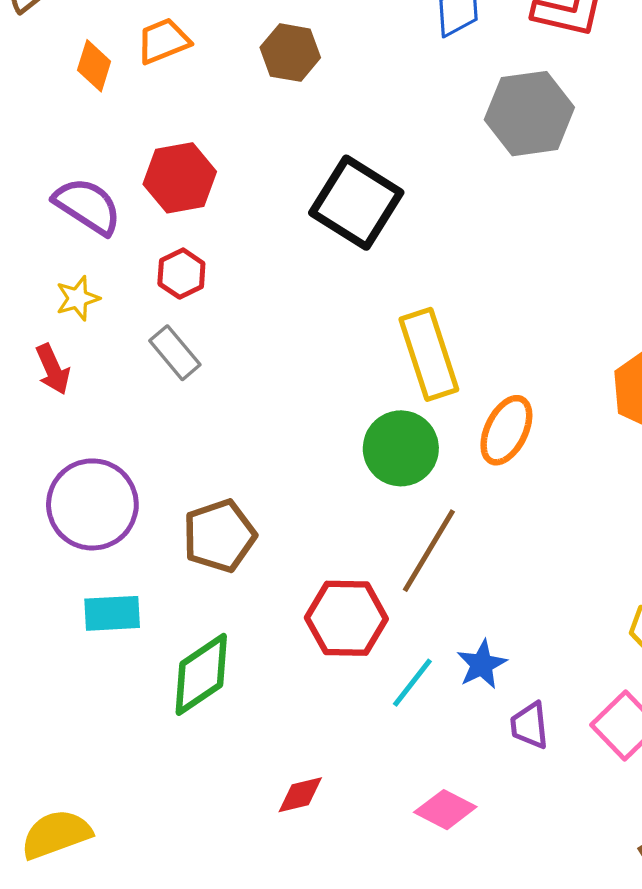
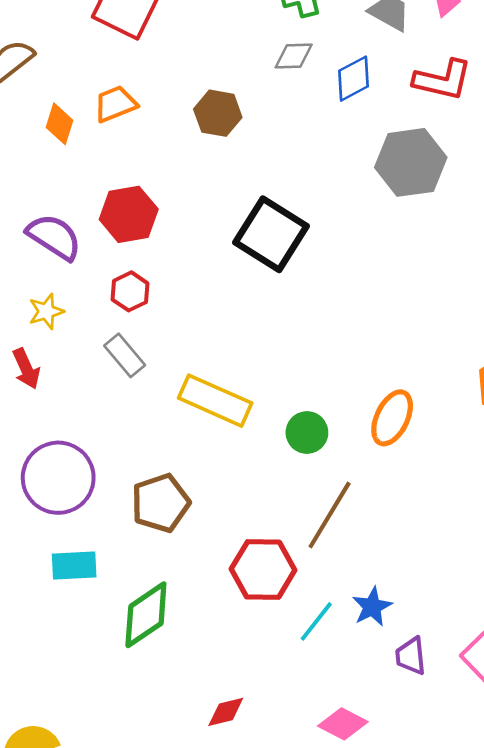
yellow rectangle: (429, 354) -> (215, 401), moved, turned -48
green circle: (401, 448) -> (307, 432), size x0.7

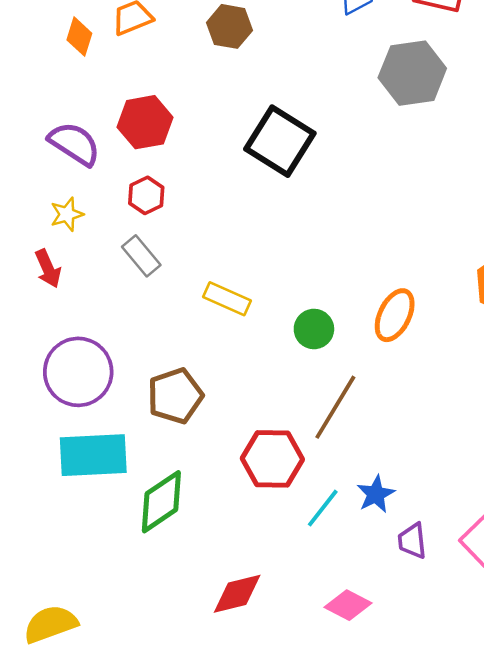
yellow rectangle: (215, 401) -> (227, 299), size x0.7
cyan rectangle: (74, 566) -> (93, 455), size x1.6
red diamond: (226, 712) -> (237, 594), size x1.4

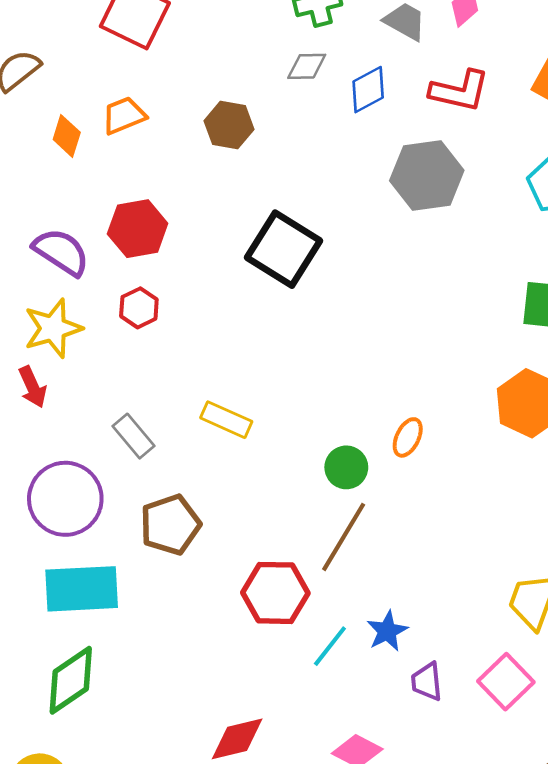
yellow star: (67, 214) -> (53, 328), size x1.6
gray rectangle: (141, 256) -> (133, 436), moved
orange ellipse: (395, 315) -> (408, 437), size x0.7
green circle: (314, 329) -> (346, 467), moved
green diamond: (161, 502) -> (71, 680), moved

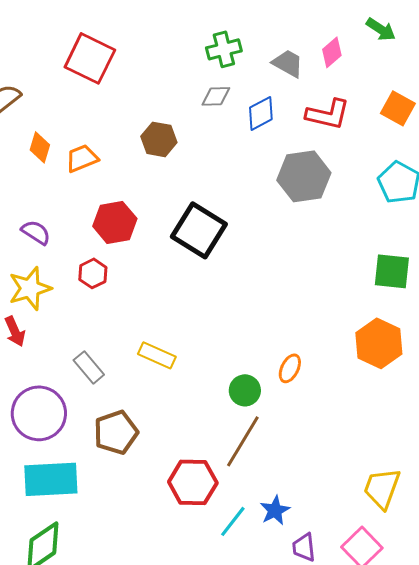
orange trapezoid: (124, 115) -> (82, 158), moved
red hexagon: (138, 229) -> (115, 222), moved
purple semicircle: (61, 252) -> (36, 232), size x0.7

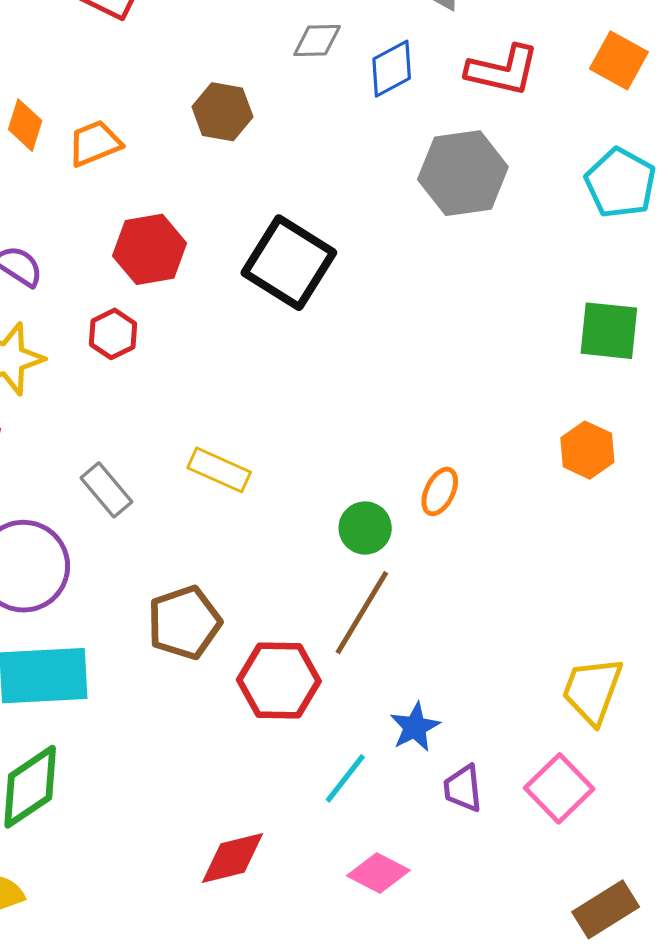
orange hexagon: (379, 343) -> (587, 450), size x0.7
brown pentagon: (116, 432) -> (184, 623), moved
cyan line: (233, 521) -> (345, 778), moved

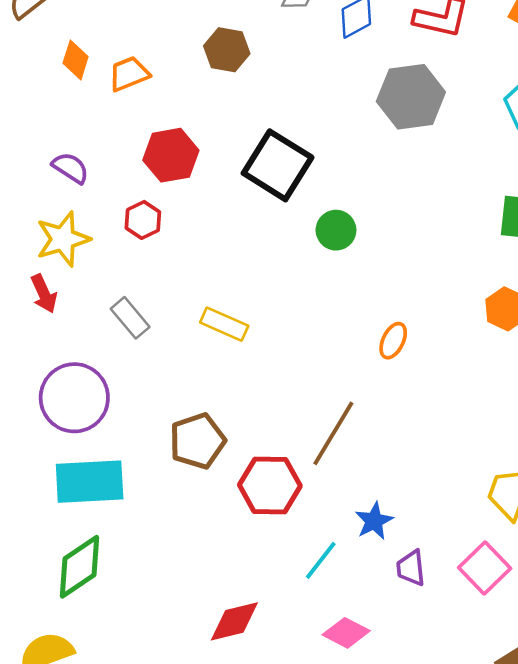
gray rectangle: (106, 490) -> (130, 318), moved
green circle: (365, 528) -> (336, 230), moved

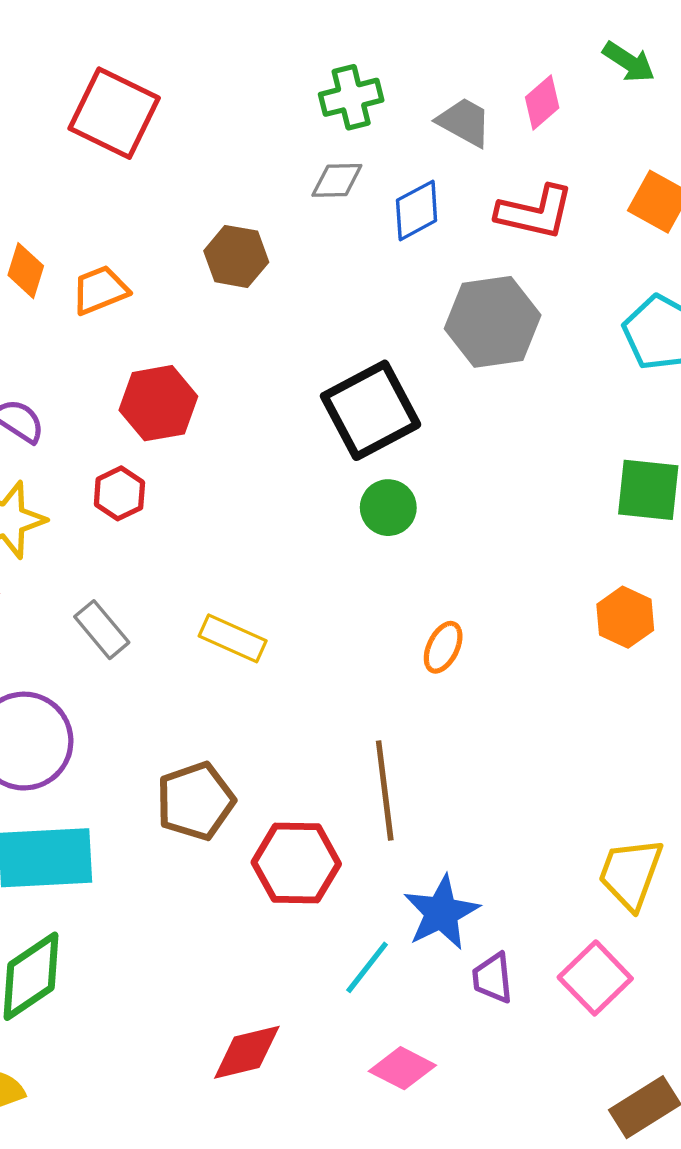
black square: (278, 165) -> (371, 410), moved, turned 30
orange ellipse: (393, 341) -> (443, 647), moved
brown line: (333, 433) -> (385, 791), turned -38
blue star: (374, 521) -> (441, 913), size x1.4

